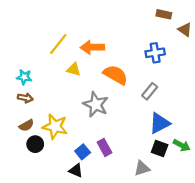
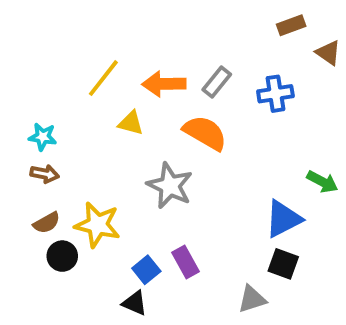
brown rectangle: (164, 14) -> (291, 25), turned -32
gray rectangle: (150, 91) -> (217, 82), moved
green arrow: (182, 145) -> (322, 182), moved

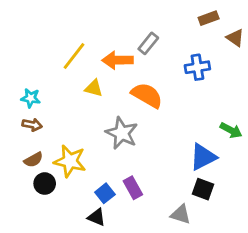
gray rectangle: (217, 82) -> (148, 43), moved
gray triangle: (252, 299) -> (181, 214), turned 35

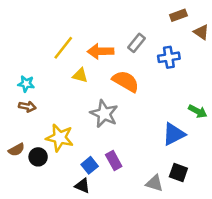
gray rectangle: (148, 43) -> (136, 43), moved
brown semicircle: (33, 160) -> (16, 150), moved
black square: (203, 189) -> (178, 172), moved

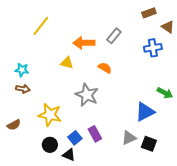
yellow line: (63, 48) -> (41, 26), moved
blue cross: (169, 57) -> (153, 48), moved
orange semicircle: (126, 81) -> (105, 68), size x0.6
black circle: (38, 157) -> (50, 145), moved
gray triangle: (154, 183) -> (129, 138), moved, turned -42

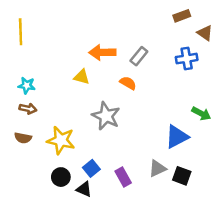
yellow line: (41, 26) -> (21, 32), moved, turned -40
gray rectangle: (114, 36) -> (139, 56), moved
brown semicircle: (14, 125) -> (23, 138), moved, turned 40
purple rectangle: (95, 134) -> (123, 177), moved

